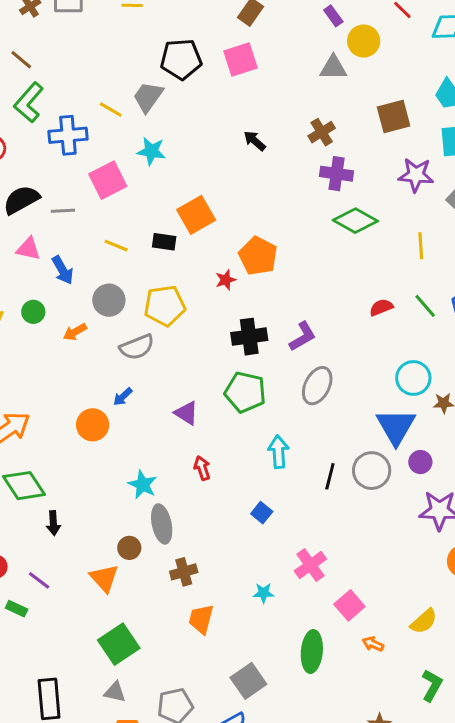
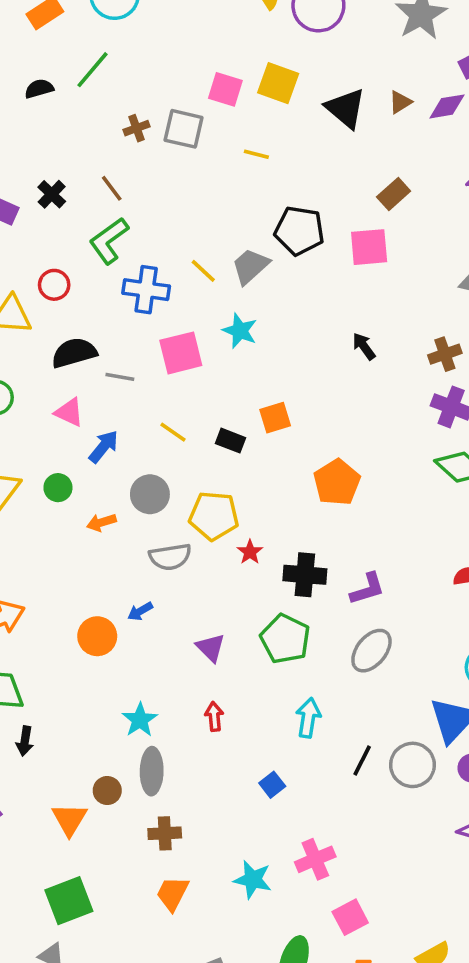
orange square: (196, 215) -> (275, 418), size x0.7
blue arrow: (63, 270) -> (104, 447), turned -124
red star: (226, 280) -> (250, 552), moved, turned -30
cyan star: (264, 593) -> (253, 880), size x1.5

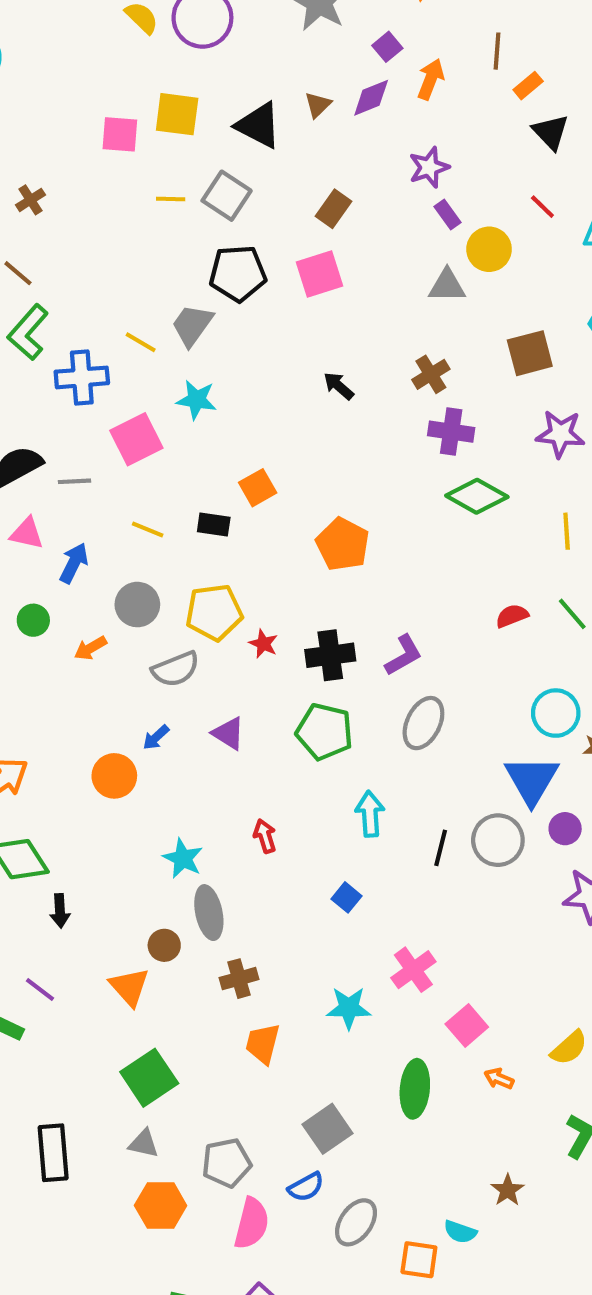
gray square: (184, 129) -> (227, 196), moved, turned 33
purple triangle: (211, 648) -> (228, 733), moved

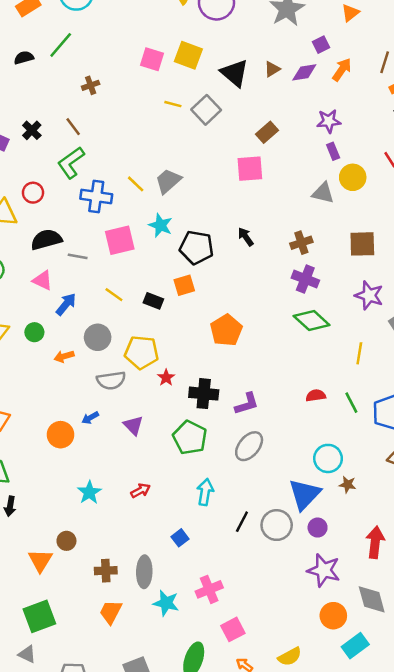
black pentagon: (238, 273) -> (196, 247), moved
red arrow: (265, 836) -> (141, 491), turned 66
gray ellipse: (209, 913) -> (144, 572), moved

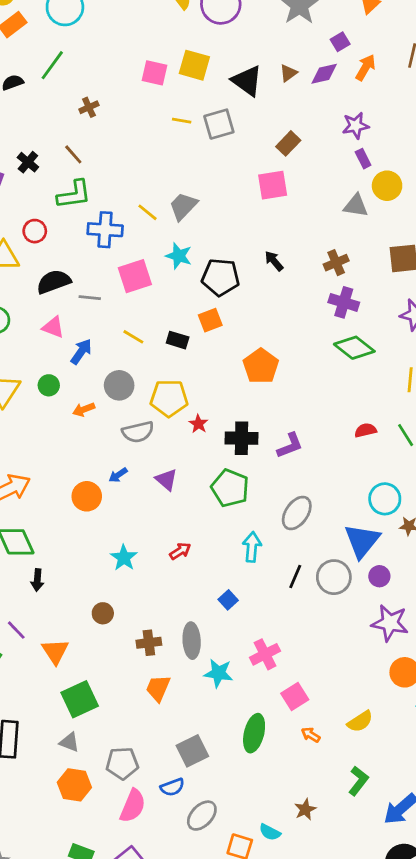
gray square: (206, 110) -> (219, 124), turned 32
green L-shape: (71, 163) -> (74, 194), turned -148
gray ellipse: (249, 446) -> (297, 513), moved
orange triangle: (40, 560) -> (55, 651), moved

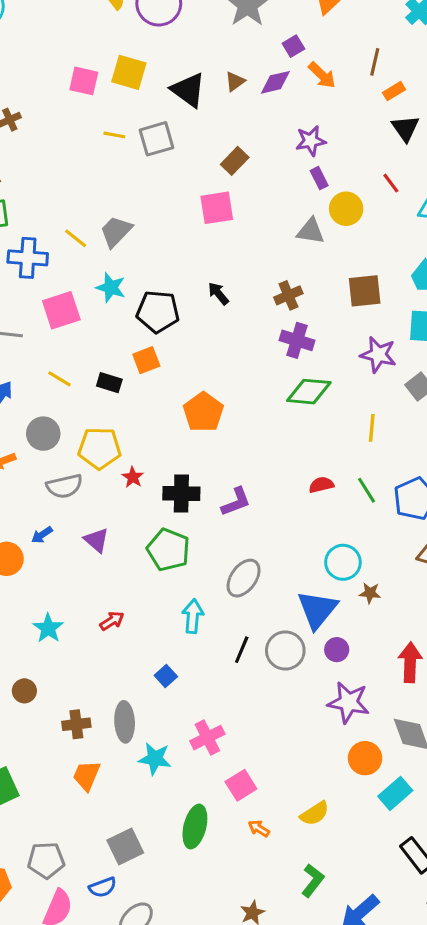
orange arrow: (365, 67) -> (322, 75), turned 104
green diamond: (354, 348) -> (309, 392), turned -33

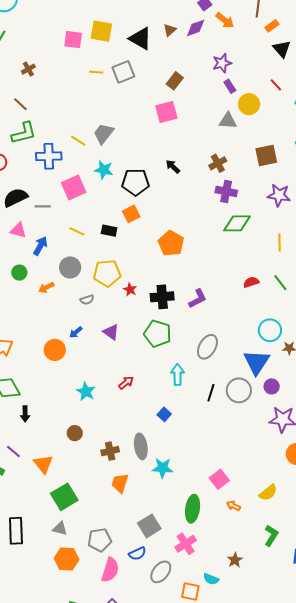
gray semicircle: (64, 486) -> (87, 300), size x0.6
pink cross: (207, 738) -> (186, 544), moved

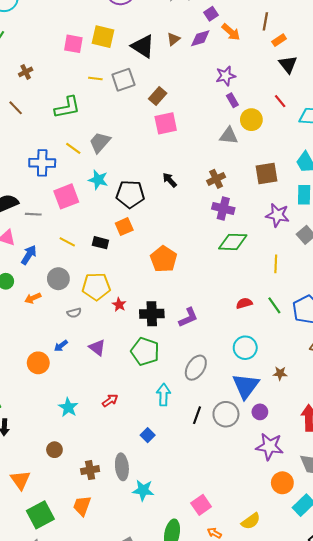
brown rectangle: (175, 81) -> (158, 96), moved
green L-shape: (24, 133) -> (67, 107), moved
cyan circle: (270, 330) -> (245, 348), moved
orange trapezoid: (120, 483) -> (82, 506), moved

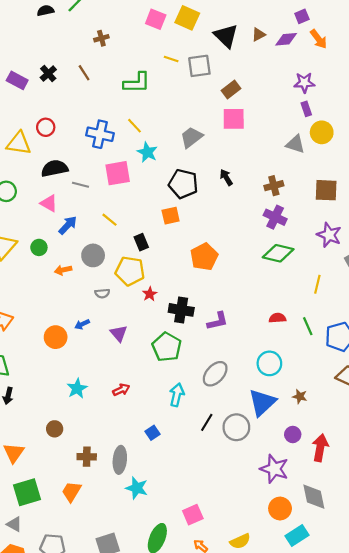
gray trapezoid: (100, 142) -> (191, 137), moved
cyan star: (98, 180) -> (147, 152), moved
black rectangle: (100, 243) -> (141, 242), moved, turned 42
purple circle: (260, 412) -> (293, 434), moved

